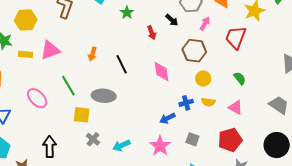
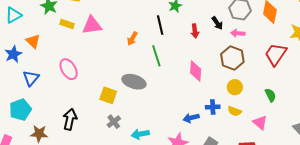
pink arrow: (205, 23) -> (238, 33), moved, turned -128
black line: (122, 64) -> (160, 25), moved
green line: (68, 86) -> (156, 56), moved

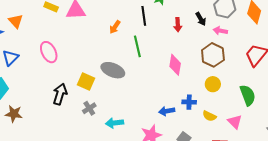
green semicircle: (270, 95) -> (248, 95), size x1.5
yellow semicircle: (235, 111) -> (209, 116), moved
black arrow: (70, 119) -> (60, 94), moved

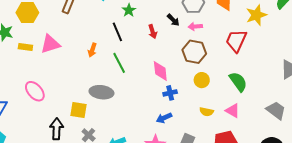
blue cross: (189, 102) -> (170, 93), moved

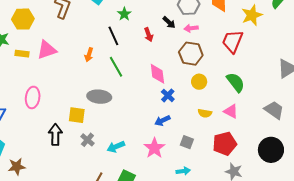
pink ellipse: (35, 91) -> (33, 97), turned 50
blue cross: (170, 93) -> (168, 95), turned -32

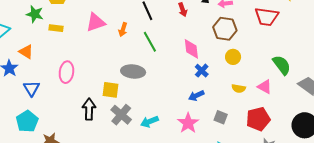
red trapezoid: (233, 41) -> (267, 17), turned -105
pink triangle: (47, 50) -> (96, 22), moved
green semicircle: (236, 82) -> (282, 65), moved
gray cross: (87, 140) -> (121, 115), size x1.5

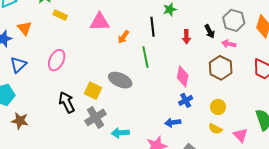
yellow circle: (233, 57) -> (218, 107), moved
black arrow: (89, 109) -> (67, 102), turned -45

